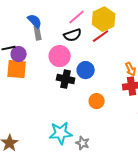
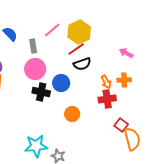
gray rectangle: (38, 33) -> (33, 46), moved
black semicircle: (73, 35) -> (82, 64), moved

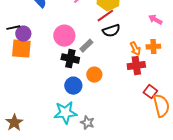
gray rectangle: (33, 46) -> (86, 46), moved, turned 56
blue circle: (61, 83) -> (73, 86), moved
orange circle: (72, 114) -> (94, 75), moved

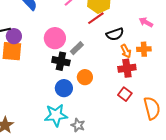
black semicircle: (111, 31) -> (115, 34), moved
red square: (150, 92) -> (125, 94), moved

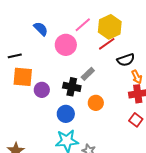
purple circle: (14, 36) -> (42, 90), moved
pink circle: (55, 38) -> (66, 45), moved
blue circle: (64, 88) -> (66, 114), moved

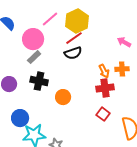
black semicircle: (126, 60) -> (73, 53), moved
gray rectangle: (88, 74) -> (34, 57), moved
blue circle: (66, 114) -> (20, 118), moved

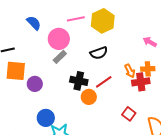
pink line: (50, 19) -> (76, 19), turned 30
red line: (74, 38) -> (104, 82), moved
black cross: (39, 81) -> (79, 81), moved
red cross: (105, 88) -> (141, 82), moved

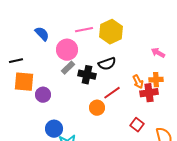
black cross: (79, 81) -> (87, 75), moved

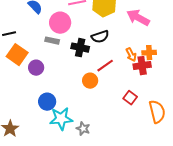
pink arrow: (158, 53) -> (138, 18), moved, size x1.6
gray rectangle: (68, 68) -> (52, 41), moved, turned 56
orange square: (24, 82) -> (17, 55), turned 30

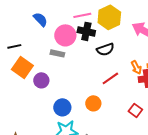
black cross: (80, 48) -> (86, 31), moved
orange circle: (90, 81) -> (93, 103), moved
blue circle: (47, 102) -> (62, 107), moved

